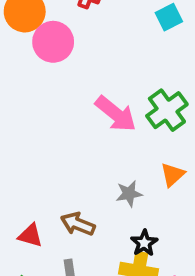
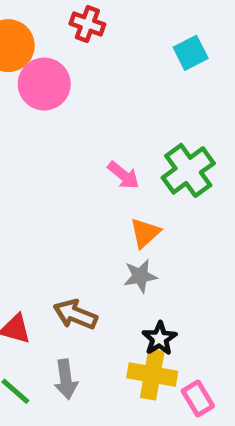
pink arrow: (116, 114) -> (123, 175), size x0.6
orange triangle: (173, 175) -> (145, 233), moved

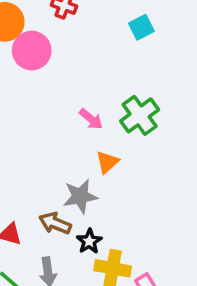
gray star: (140, 276) -> (80, 196), moved, size x1.4
black star: (159, 338) -> (89, 241), moved

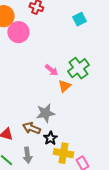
orange triangle: (107, 162) -> (64, 86), moved

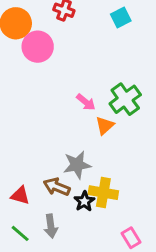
cyan square: (79, 19) -> (121, 17), moved
yellow cross: (63, 153) -> (103, 193), moved

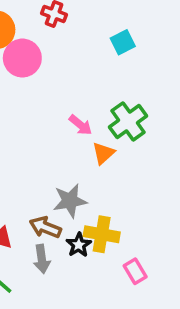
cyan square: (121, 17) -> (123, 42), moved
gray arrow: (51, 226) -> (42, 259), moved
pink rectangle: (131, 238) -> (135, 271), moved

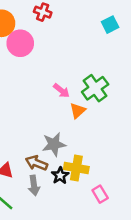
cyan square: (123, 42) -> (110, 25), moved

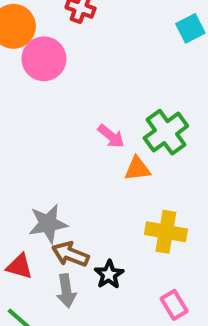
orange triangle: (78, 111) -> (137, 169), turned 35
gray star: (54, 144) -> (48, 224), moved
yellow cross: (76, 168) -> (166, 232), moved

